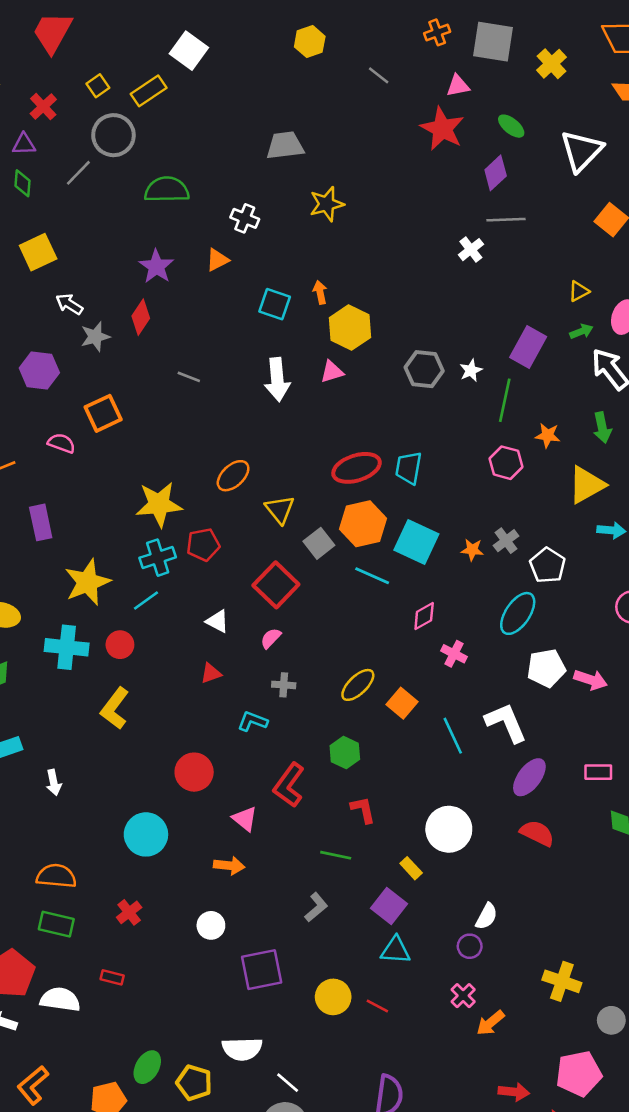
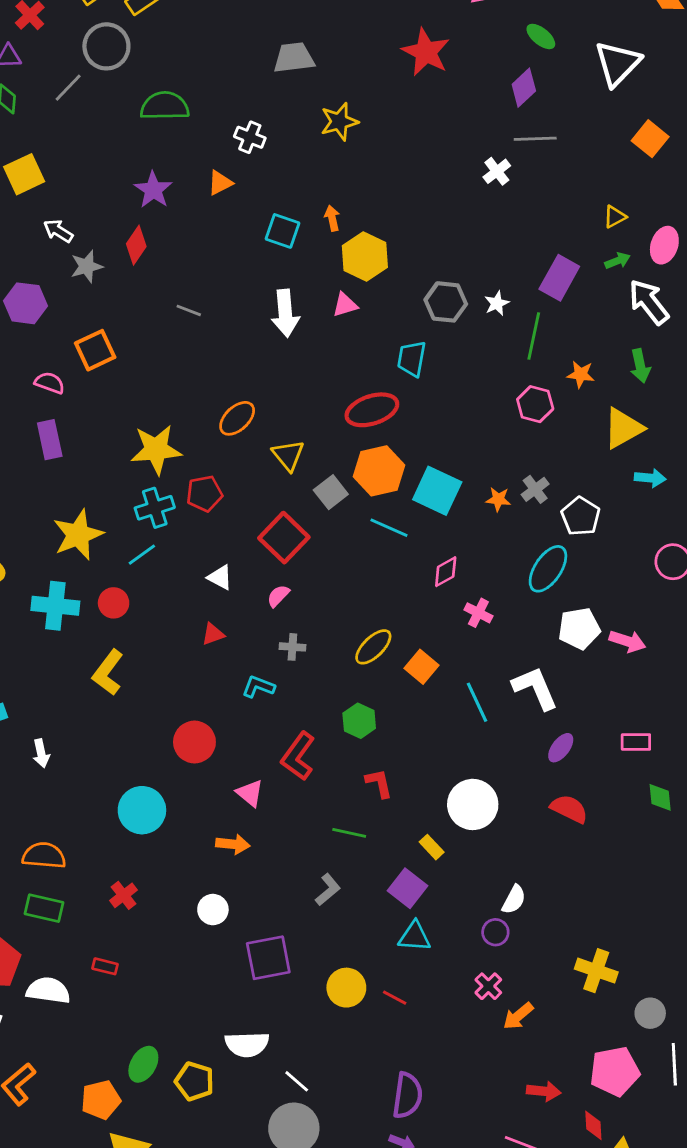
red star: (442, 129) -> (426, 52), moved
cyan trapezoid: (409, 468) -> (412, 359), moved
purple rectangle: (41, 522) -> (50, 440), moved
purple ellipse: (529, 777) -> (561, 748), size x0.7

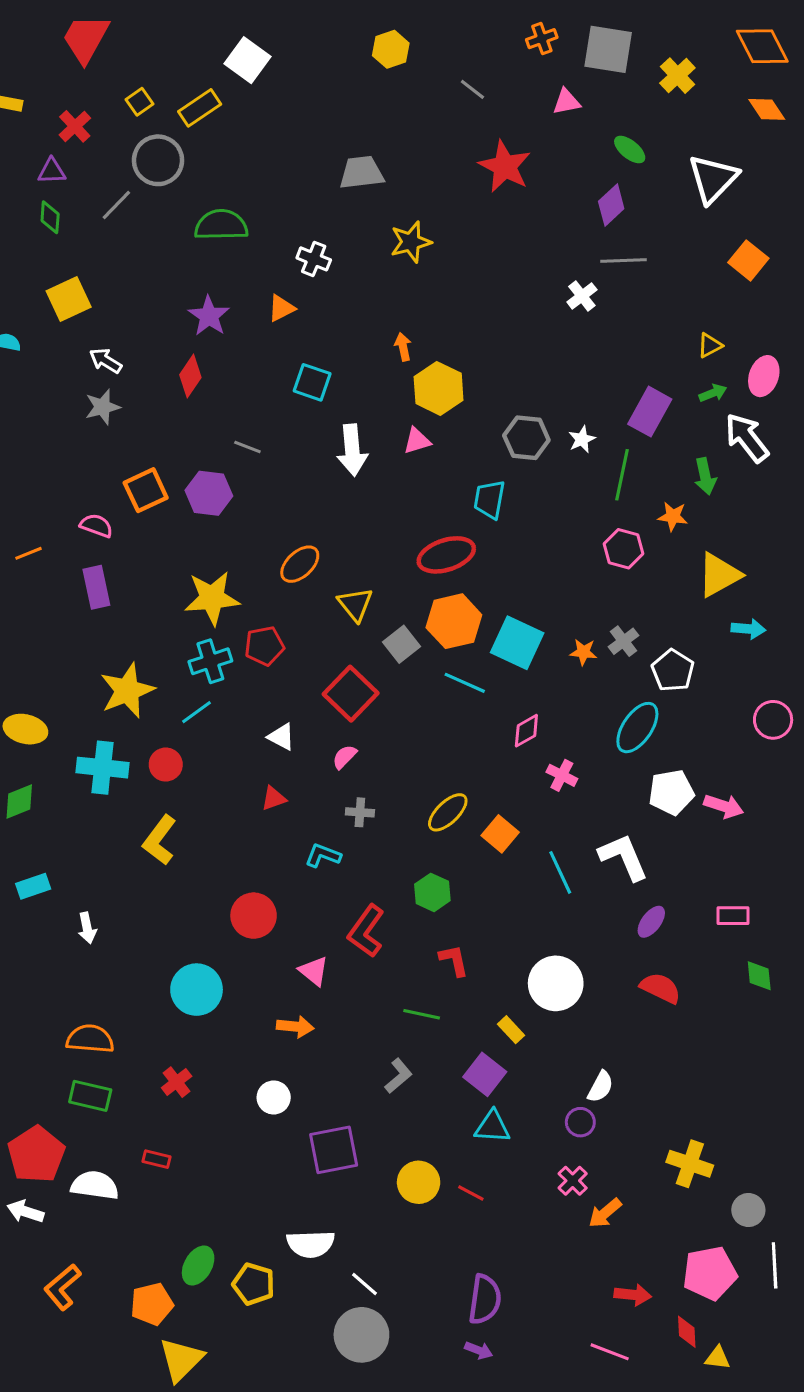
cyan square: (282, 231) -> (312, 382), moved
gray star: (87, 266) -> (103, 407), moved
purple hexagon: (26, 303) -> (209, 493), moved
green arrow: (640, 366) -> (705, 476), moved

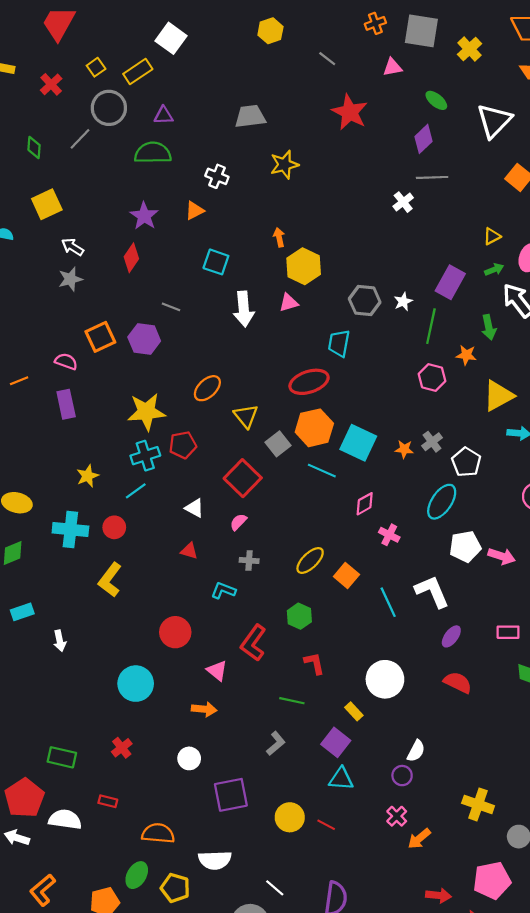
purple triangle: (52, 171) -> (163, 115), moved
yellow star: (127, 691) -> (88, 476), size x0.6
red triangle: (274, 798) -> (189, 551), turned 36
orange semicircle: (90, 1039) -> (158, 833), moved
white line: (365, 1284) -> (275, 888), moved

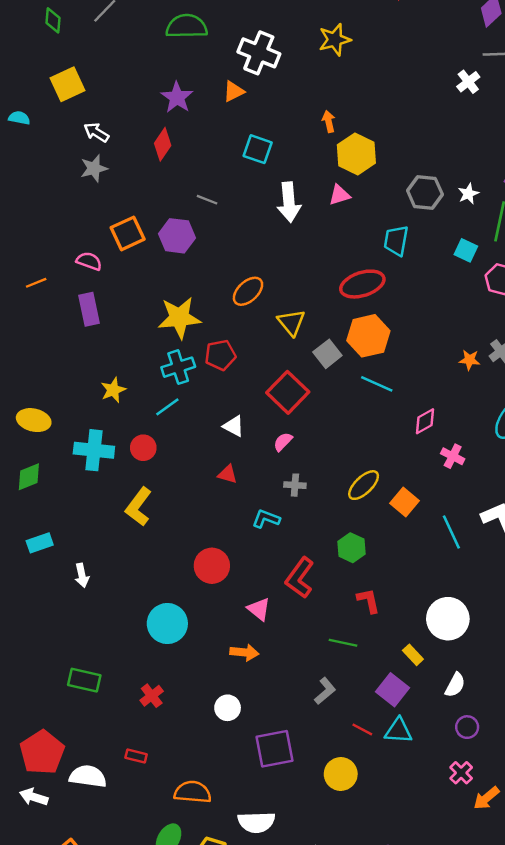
white cross: (217, 176) -> (259, 53), size x1.6
cyan square: (358, 443) -> (466, 250), moved, size x0.6
white semicircle: (416, 751) -> (455, 685), moved
green rectangle: (62, 757) -> (84, 680), moved
red line: (326, 825) -> (362, 729), moved

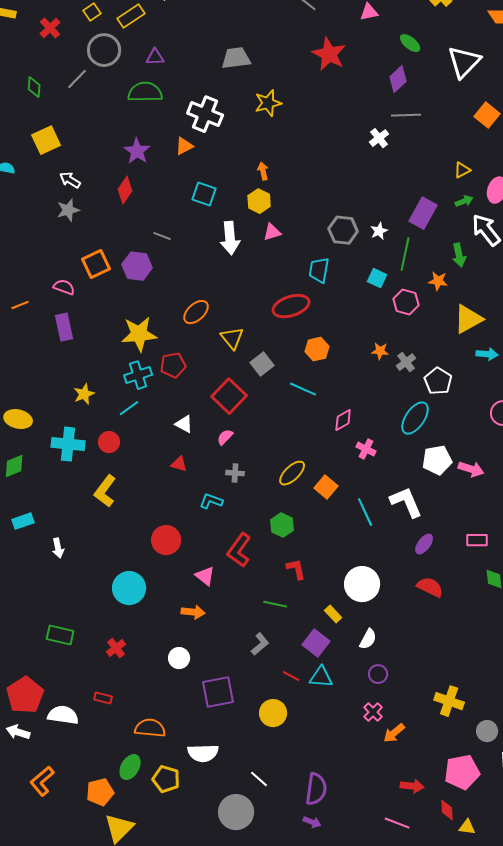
yellow hexagon: (356, 154) -> (259, 201), moved, size x0.7
orange hexagon: (368, 336) -> (317, 349), moved, size x0.7
orange star: (470, 360) -> (380, 351), moved

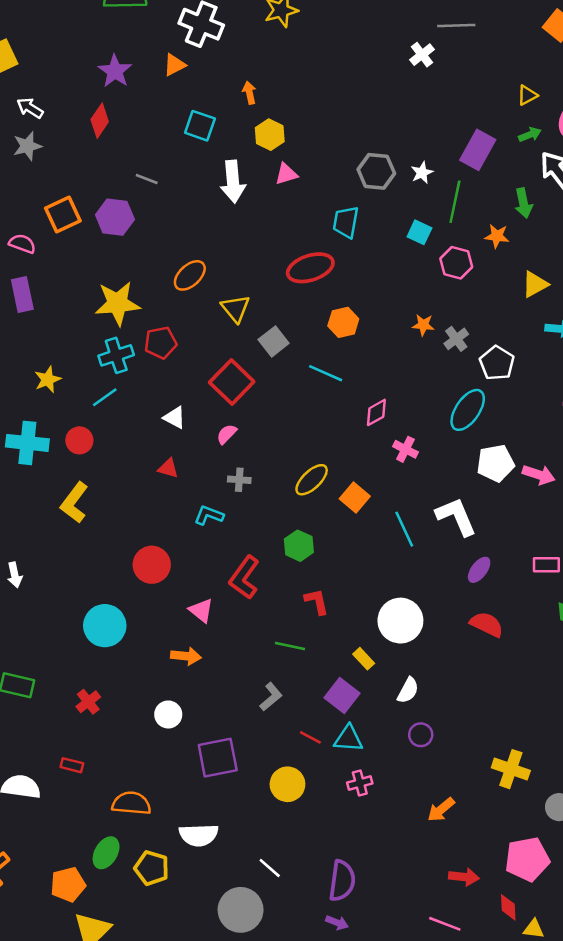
orange arrow: (263, 171) -> (249, 93), moved
yellow triangle: (468, 319) -> (535, 284), size x0.7
pink cross: (373, 712) -> (360, 783), moved, turned 30

